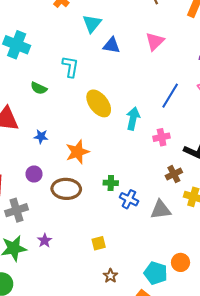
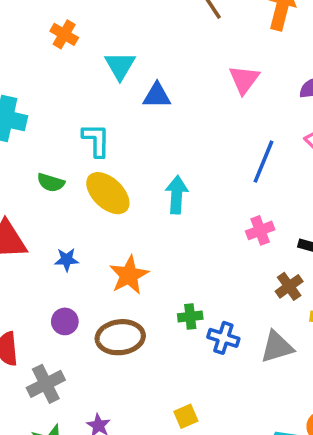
pink triangle: (155, 41) -> (244, 80), moved
yellow ellipse: (99, 103) -> (108, 193), moved
cyan arrow: (133, 119) -> (177, 195), moved

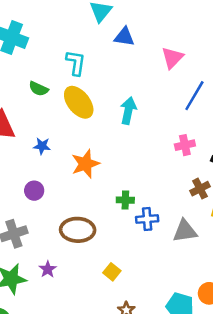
pink triangle: (244, 80) -> (172, 58), moved
brown ellipse: (120, 337) -> (78, 230), moved
blue cross: (223, 338) -> (147, 219), turned -30
yellow square: (186, 416) -> (112, 272), turned -36

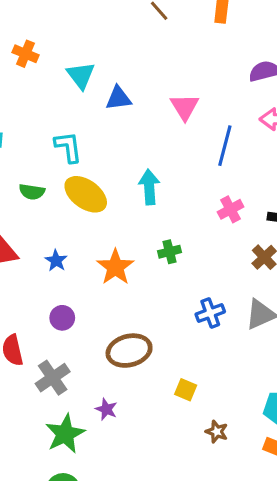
blue star: (42, 146) -> (56, 261), turned -30
green cross: (125, 200) -> (170, 252), moved

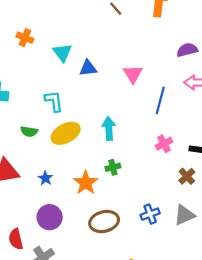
yellow ellipse: (86, 194) -> (66, 133), turned -64
green cross: (170, 252) -> (113, 167), moved
purple circle: (62, 318) -> (50, 217), size x1.5
brown ellipse: (129, 351) -> (104, 222), moved

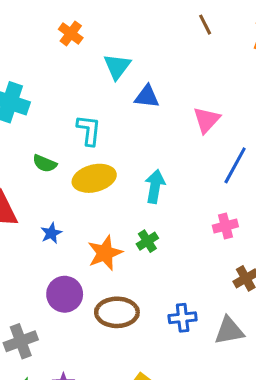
green cross: (113, 167) -> (147, 241), turned -32
purple circle: (50, 217) -> (65, 294), moved

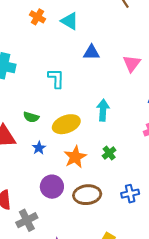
cyan triangle: (117, 66) -> (70, 21), moved, turned -30
green semicircle: (45, 163) -> (31, 117), moved
yellow ellipse: (94, 178) -> (66, 124), moved
green cross: (147, 241) -> (109, 153), moved

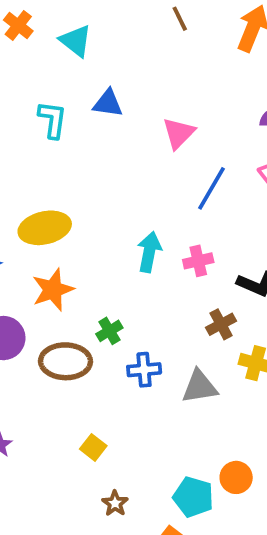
cyan L-shape: (56, 78) -> (53, 120), moved
cyan arrow: (103, 110) -> (149, 252), moved
green cross: (109, 153) -> (109, 331), moved

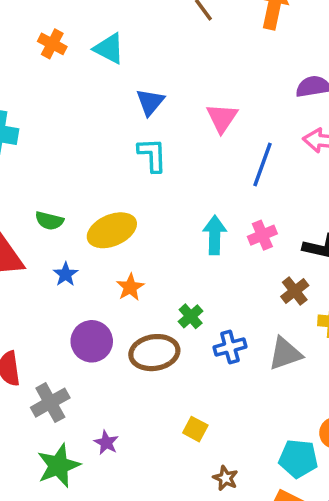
blue triangle: (108, 103) -> (150, 102), turned -48
cyan L-shape: (53, 120) -> (152, 155), moved
orange star: (53, 290) -> (130, 287), size x0.7

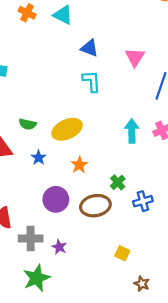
blue triangle: (150, 102) -> (89, 48), turned -48
gray cross: (50, 403) -> (31, 239), turned 30
purple star: (106, 443) -> (59, 247), moved

